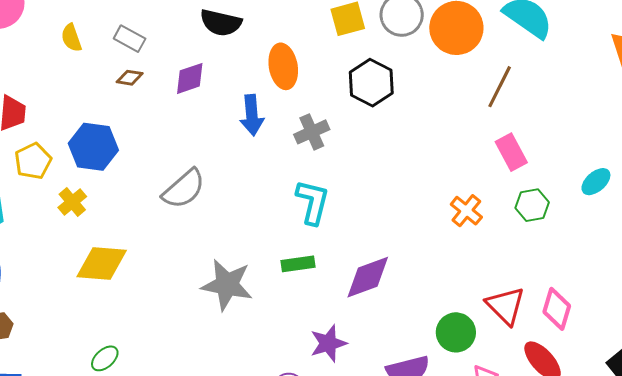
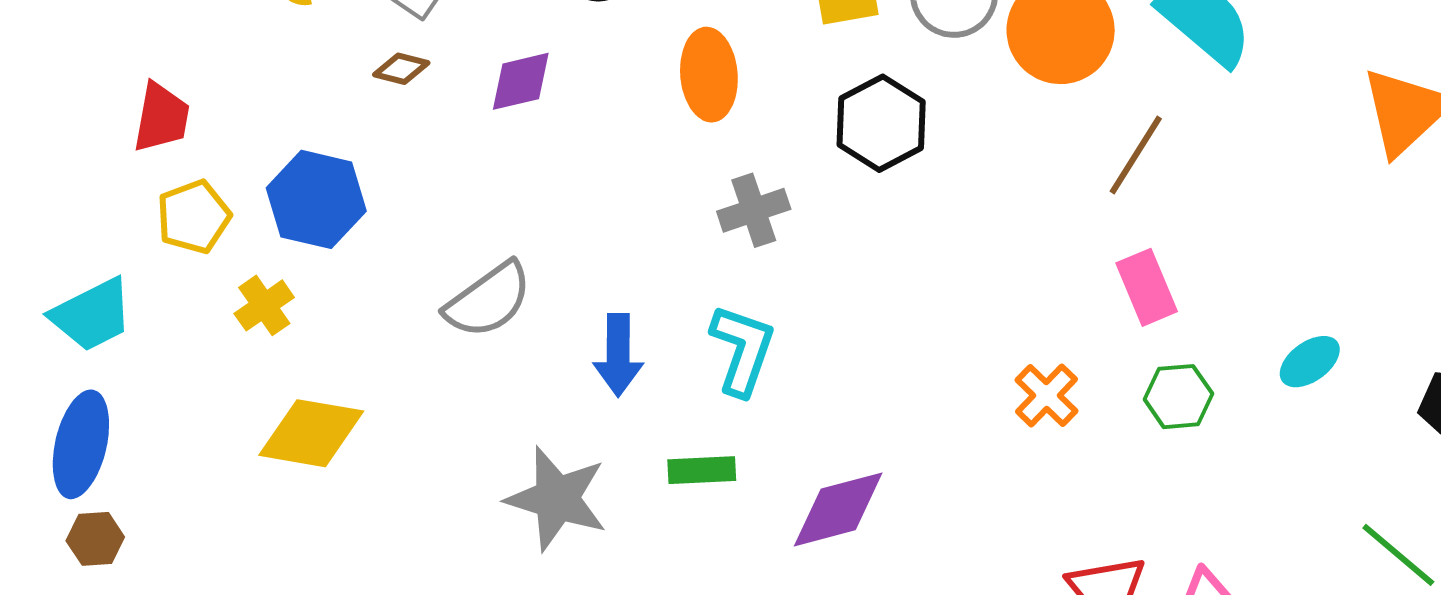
blue arrow: (252, 115) -> (618, 355), moved

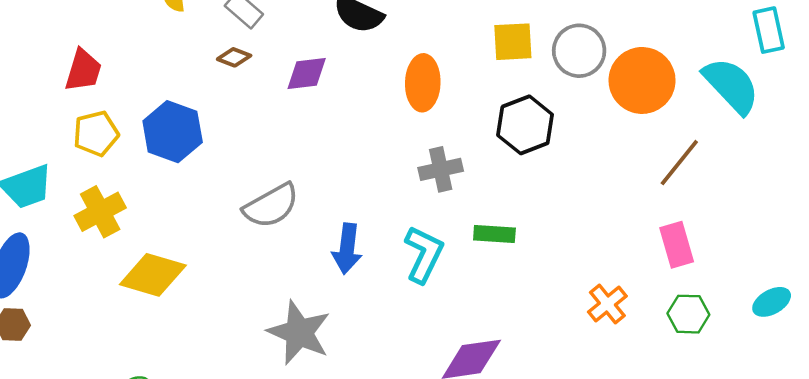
yellow cross: (264, 305) -> (100, 212), moved, size x1.4
green rectangle: (702, 470) -> (494, 234), moved

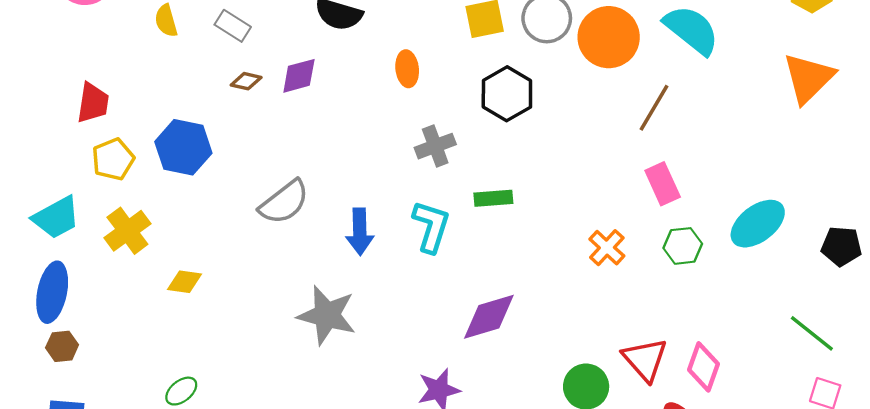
brown diamond: (234, 57) -> (246, 81), moved
orange ellipse: (423, 83) -> (407, 69), size x0.7
yellow diamond: (153, 275) -> (184, 282), size x0.6
cyan ellipse: (772, 302) -> (758, 224), size x1.6

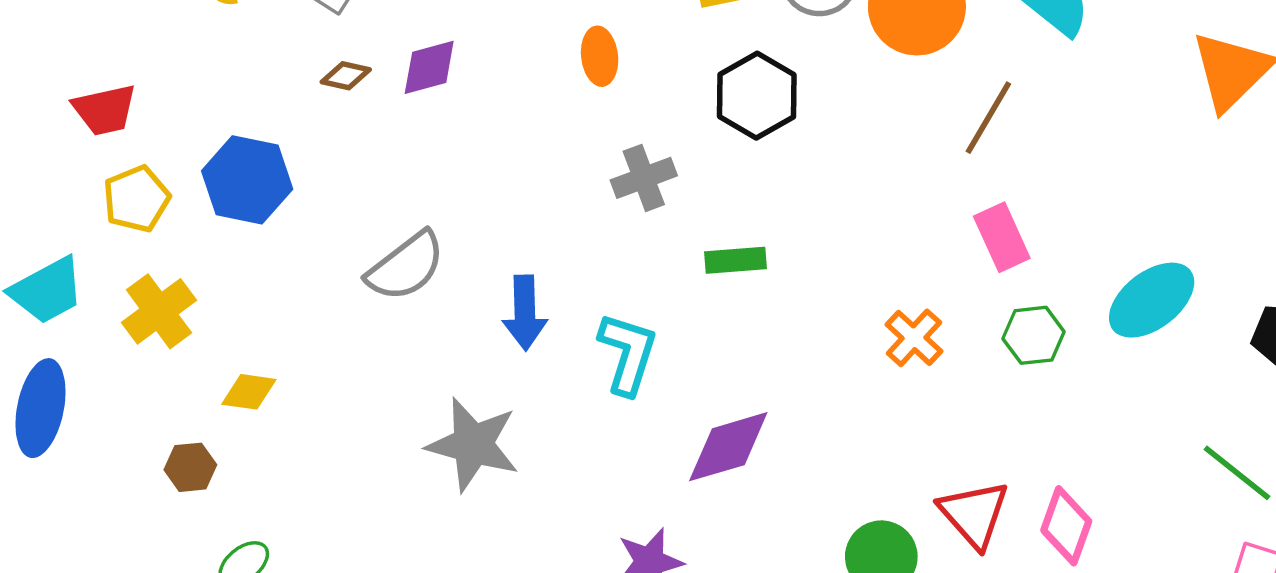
red trapezoid: (93, 103) -> (105, 110), turned 69
cyan L-shape: (431, 226) -> (628, 353), moved
brown hexagon: (62, 346) -> (190, 467), moved

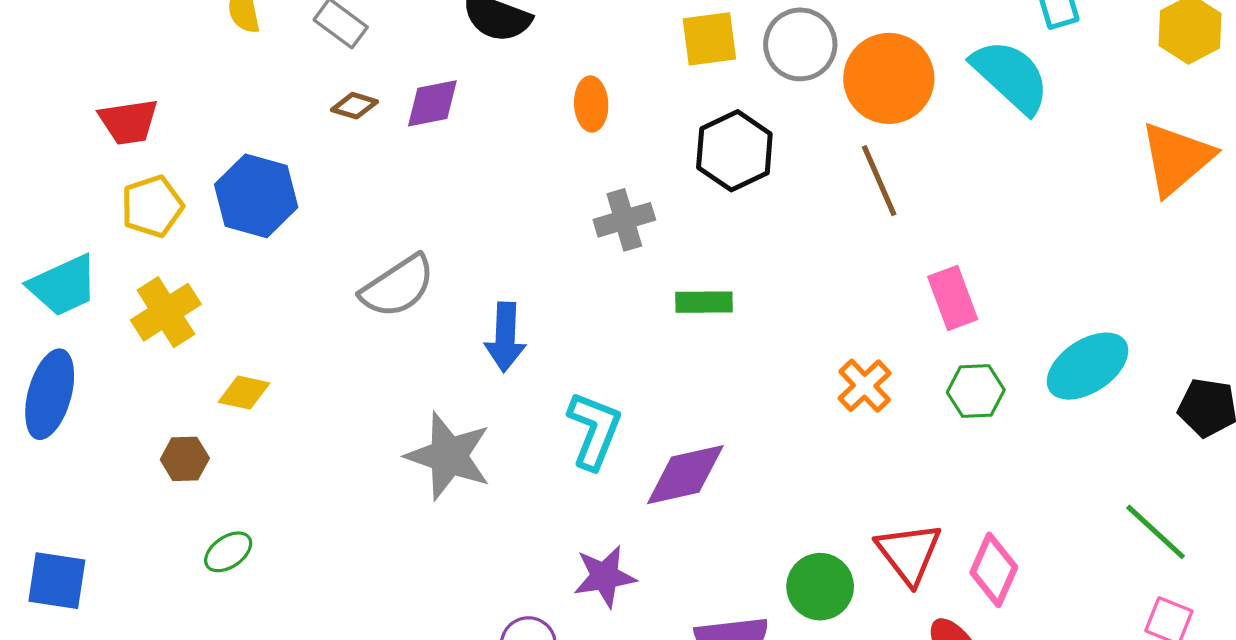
brown line: (988, 118) -> (879, 181), moved, turned -58
cyan L-shape: (628, 353) -> (594, 430), moved

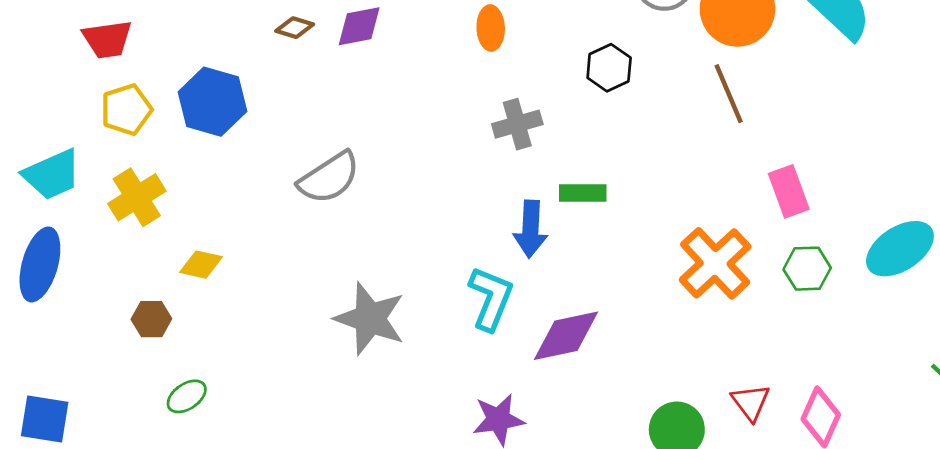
black hexagon: (734, 151) -> (609, 68), size x0.7
blue arrow: (505, 337) -> (530, 229), moved
orange cross: (865, 386) -> (715, 263), size x1.6
red triangle: (909, 553) -> (751, 402), size x0.7

